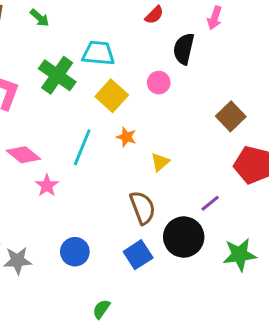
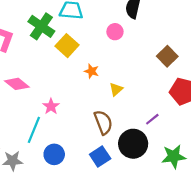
yellow square: (112, 96) -> (67, 46), moved
cyan line: (82, 147) -> (34, 130), moved
pink star: (47, 186) -> (51, 106), moved

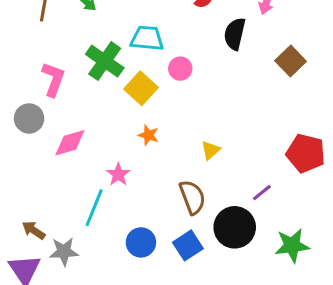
pink circle: (115, 32) -> (180, 69), moved
brown square: (167, 56) -> (291, 61), moved
orange star: (92, 71) -> (149, 135), moved
pink diamond: (17, 84) -> (70, 143), turned -55
blue circle: (54, 154) -> (141, 242), moved

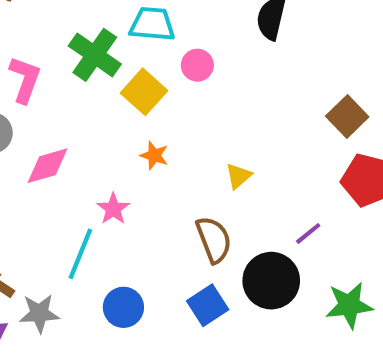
brown square: (291, 61) -> (347, 116), moved
blue circle: (141, 242) -> (123, 307), moved

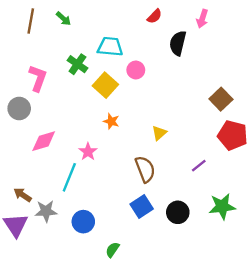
green cross: (95, 55) -> (77, 64), size x0.7
pink diamond: (48, 166) -> (44, 141), moved
black circle: (271, 281) -> (178, 212), moved, size x0.7
blue circle: (123, 307) -> (83, 222), moved

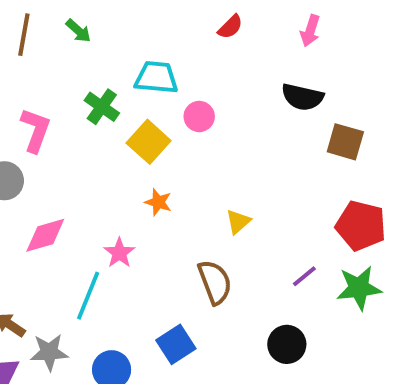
black semicircle: (178, 43) -> (302, 97), moved, turned -90
brown square: (221, 99) -> (345, 142), moved, turned -30
blue square: (142, 206) -> (176, 344), moved
green star: (222, 206) -> (359, 288), moved
black circle: (178, 212) -> (287, 344), moved

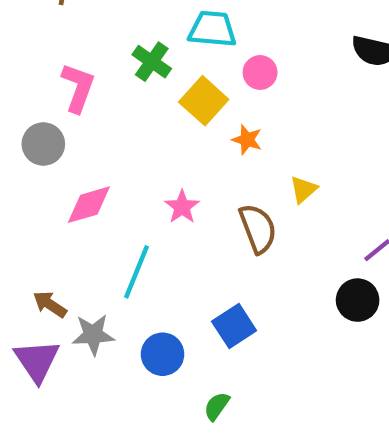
orange star: (158, 202) -> (247, 140), moved
pink star: (119, 253) -> (182, 207), moved
brown semicircle: (215, 282) -> (258, 229), moved
black circle: (287, 344) -> (358, 300), moved

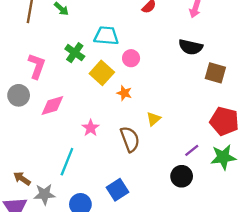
pink diamond: (89, 205) -> (52, 105), moved

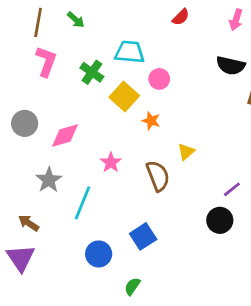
pink L-shape: (37, 66) -> (46, 61), moved
gray star: (44, 194) -> (49, 180), moved, turned -30

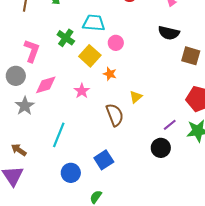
pink L-shape: (46, 61) -> (32, 51), moved
pink star: (111, 162) -> (82, 91), moved
gray star: (49, 180) -> (25, 106), moved

